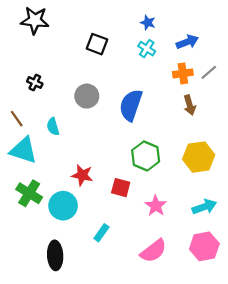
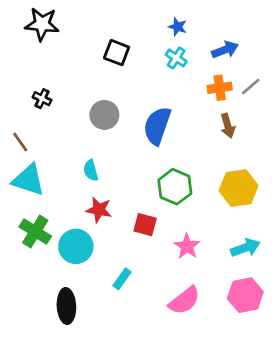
cyan semicircle: (53, 127) -> (91, 170), moved

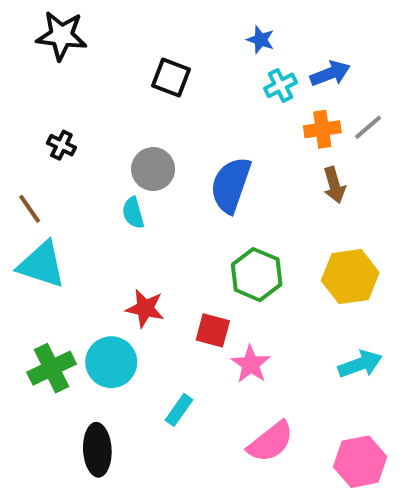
cyan cross: (176, 58) -> (280, 85), moved, turned 30
cyan semicircle: (91, 170) -> (133, 213), moved
green cross: (35, 231) -> (52, 368), moved, turned 32
pink star: (187, 246) -> (251, 364), moved
pink hexagon: (245, 295) -> (360, 462), moved

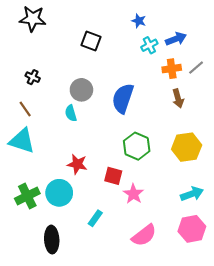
brown line: (30, 209) -> (25, 109), moved
pink hexagon: (360, 462) -> (192, 229), moved

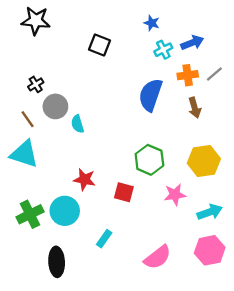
black cross: (33, 77) -> (36, 84), turned 32
gray circle: (81, 90) -> (55, 106), moved
blue semicircle: (123, 98) -> (151, 95), moved
pink star: (133, 194) -> (175, 195), moved, turned 30

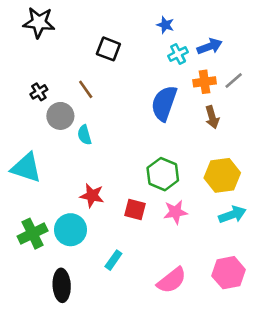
brown line: (28, 119) -> (86, 89), moved
pink star: (175, 195) -> (175, 212), moved
cyan arrow: (210, 212) -> (232, 215), moved

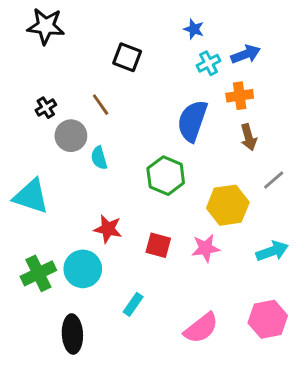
gray line: (234, 81) -> (274, 180), moved
green hexagon: (163, 174) -> (166, 176), moved
yellow hexagon: (222, 175) -> (228, 205), moved

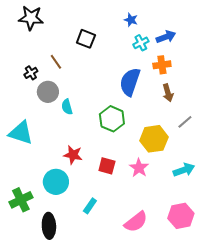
brown line: (101, 105) -> (56, 62), moved
pink star: (206, 248) -> (139, 168), turned -30
green cross: (38, 273) -> (21, 200), moved

